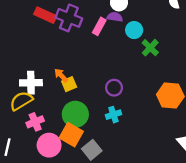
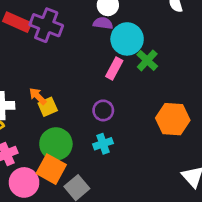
pink rectangle: (99, 26) -> (114, 68), moved
cyan circle: (134, 30) -> (127, 39), size x1.5

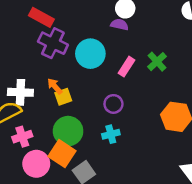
purple cross: (46, 25) -> (53, 43), moved
cyan circle: (127, 39) -> (90, 54), moved

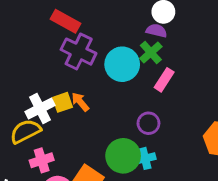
green cross: (157, 62) -> (151, 52), moved
white cross: (20, 92) -> (40, 109), turned -30
yellow square: (63, 97) -> (62, 102), moved
green circle: (68, 131) -> (123, 156), moved

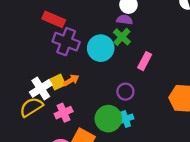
pink rectangle: (164, 80) -> (145, 61), moved
orange arrow: (80, 102) -> (71, 80), turned 105
pink cross: (42, 160) -> (64, 113), moved

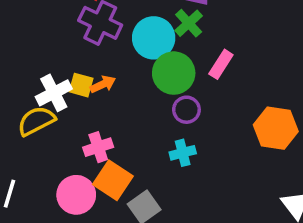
yellow square: (58, 82) -> (81, 85), turned 35
pink cross: (64, 113) -> (98, 147), moved
green circle: (108, 119) -> (174, 73), moved

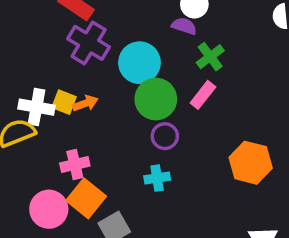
green cross: (189, 23) -> (210, 57), moved
white cross: (54, 93) -> (36, 107), turned 32

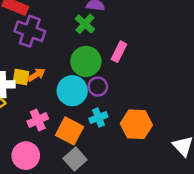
green cross: (210, 57) -> (85, 24), moved
cyan circle: (139, 63) -> (72, 91), moved
orange hexagon: (251, 163) -> (136, 124), moved
orange square: (86, 198) -> (69, 131), moved

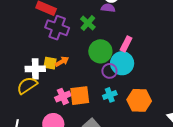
green cross: (85, 24) -> (88, 23), moved
cyan circle: (72, 91) -> (122, 63), moved
orange square: (69, 131) -> (80, 96), moved, turned -35

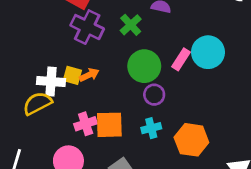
cyan circle: (122, 63) -> (208, 52), moved

